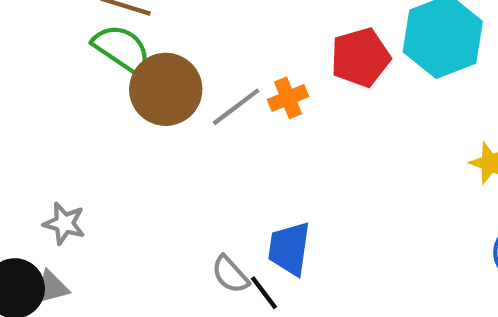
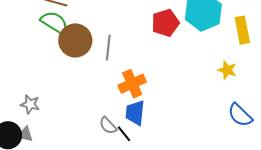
orange cross: (288, 98) -> (132, 84), moved, size x1.5
gray line: (236, 107) -> (108, 48), turned -45
gray triangle: (51, 287) -> (25, 134), turned 30

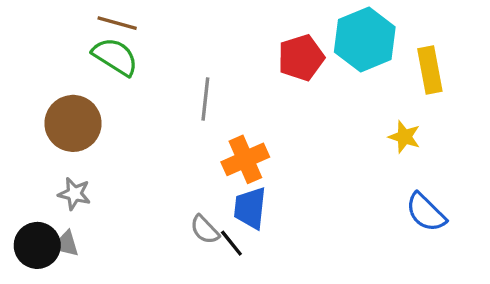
brown circle: (75, 40) -> (73, 123), moved

